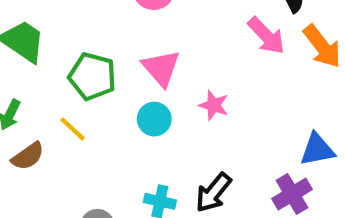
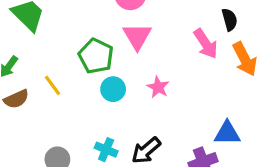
pink triangle: (161, 68) -> (137, 36), moved
green pentagon: (92, 76) -> (96, 56), moved

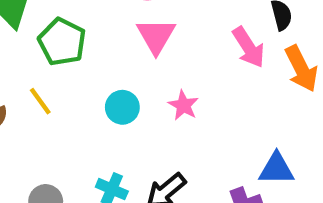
green pentagon: (96, 56) -> (62, 42), moved

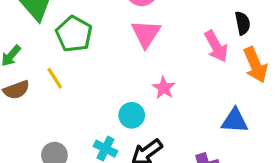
cyan circle: (122, 107) -> (132, 115), moved
blue triangle: (276, 169) -> (235, 121), moved

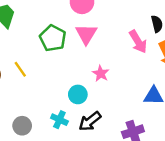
green pentagon: (74, 34) -> (53, 38), moved

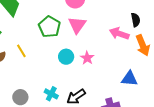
pink arrow: (138, 42) -> (119, 34), turned 138
cyan circle: (78, 94) -> (66, 57), moved

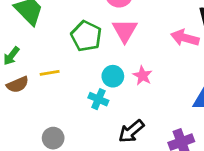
yellow line: (21, 51) -> (50, 73), turned -64
cyan cross: (51, 94) -> (98, 99), moved

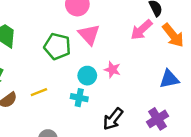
pink arrow: (185, 38) -> (141, 30), turned -45
yellow line: (50, 73) -> (39, 92), moved

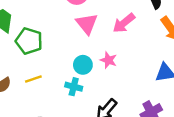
pink arrow: (141, 30) -> (124, 23), moved
green pentagon: (57, 46) -> (29, 41), moved

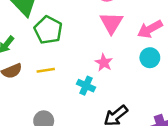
pink star: (108, 60) -> (104, 63), moved
cyan circle: (83, 65) -> (150, 58), moved

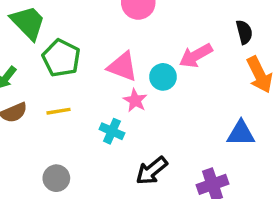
pink triangle: (111, 23) -> (123, 67), moved, turned -40
cyan circle: (150, 58) -> (163, 77), moved

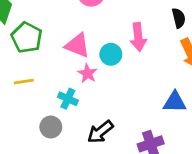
pink arrow: (196, 56) -> (138, 37), turned -68
gray circle: (56, 178) -> (51, 127), moved

